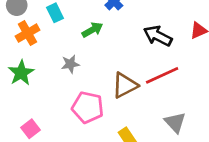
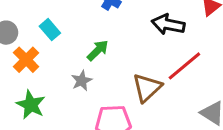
green arrow: (92, 30) -> (98, 50), moved

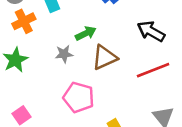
brown triangle: (147, 88) -> (105, 57), moved

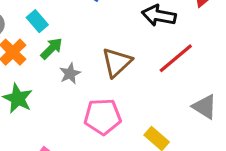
green arrow: (86, 33) -> (51, 48), moved

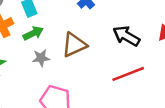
brown triangle: (117, 62) -> (74, 45), moved

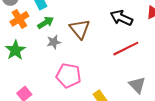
brown triangle: (74, 45) -> (80, 29), turned -40

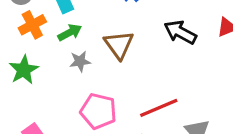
red line: (126, 49) -> (159, 108), moved

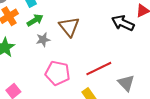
black arrow: (180, 32) -> (123, 23), moved

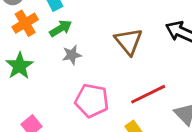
brown triangle: (69, 27) -> (129, 41), moved

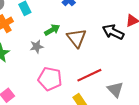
green arrow: (61, 28) -> (52, 30), moved

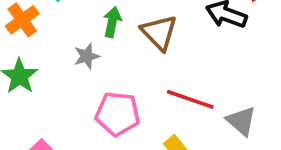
green arrow: (52, 30) -> (112, 22), turned -42
red line: (89, 75) -> (190, 99), turned 50

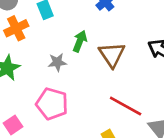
pink pentagon: (118, 114) -> (52, 104), moved

